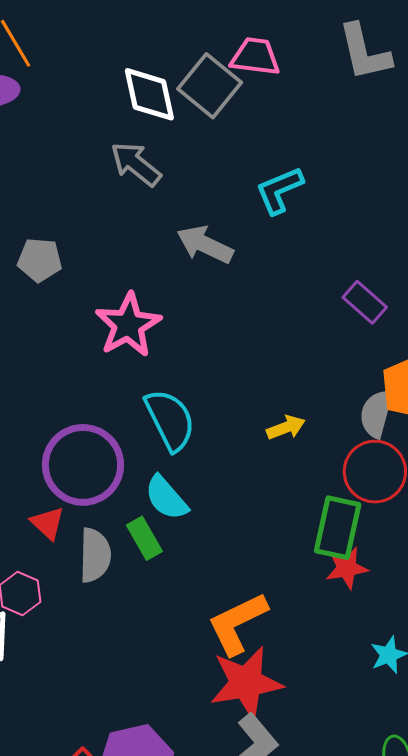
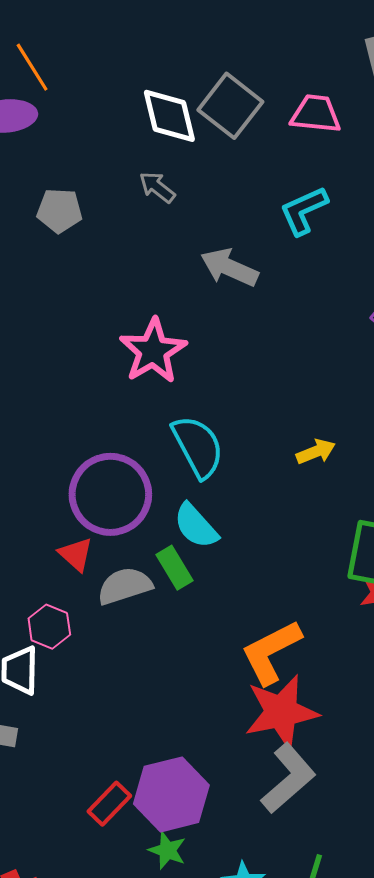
pink trapezoid: (255, 57) -> (316, 114), moved
gray arrow: (136, 164) -> (157, 187), size x0.7
gray pentagon: (40, 260) -> (60, 211), moved
gray semicircle: (95, 555) -> (125, 586), turned -108

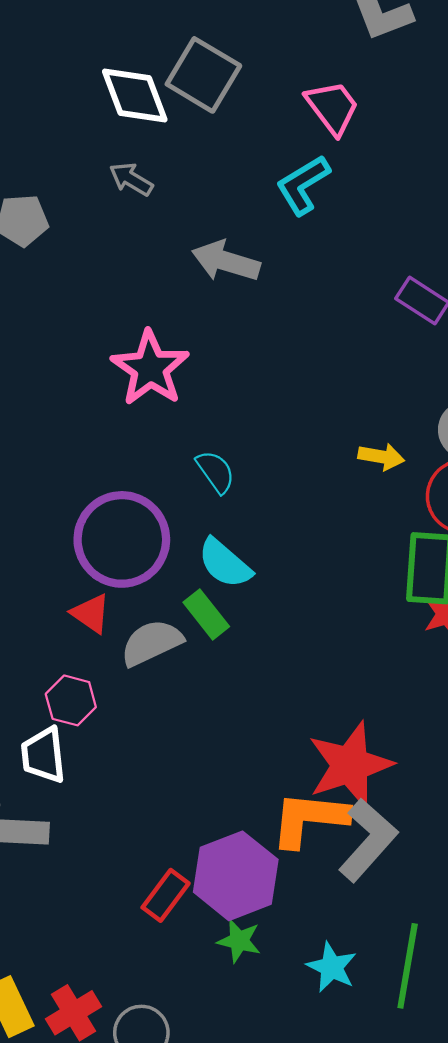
pink trapezoid: (316, 114) -> (332, 107), moved, turned 54
cyan semicircle: (198, 447) -> (216, 472), size x0.6
yellow arrow: (316, 452) -> (381, 457), moved, turned 39
orange L-shape: (271, 652) -> (309, 819), moved, turned 40

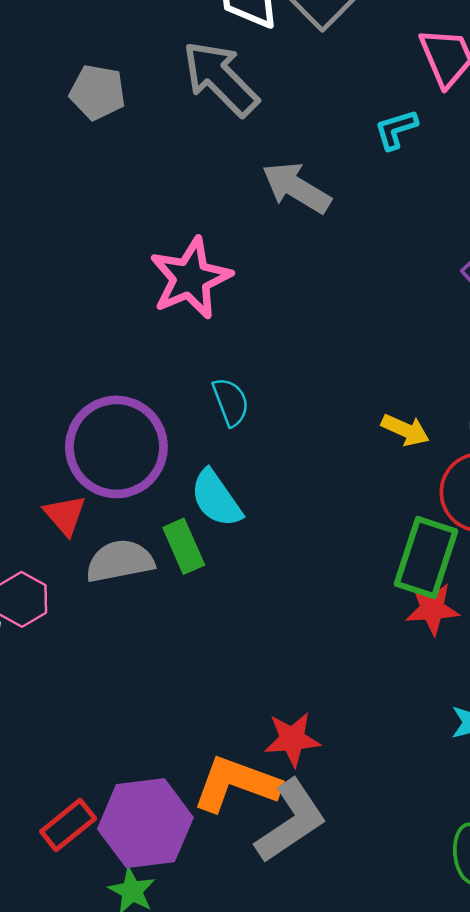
gray arrow: (131, 179) -> (220, 78), size x1.8
cyan L-shape: (303, 185) -> (396, 129), size x0.7
red star: (350, 765) -> (292, 739), size x0.6

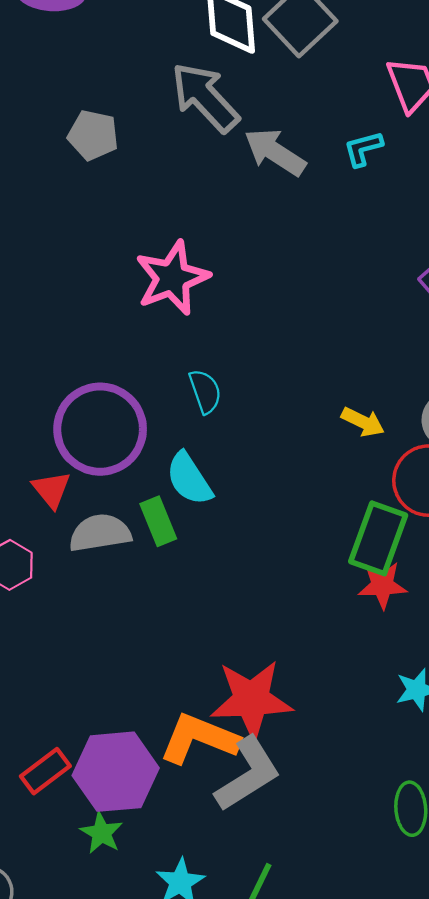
gray pentagon: (97, 92) -> (93, 135), moved
gray arrow: (297, 188) -> (275, 152), moved
red star: (292, 739) -> (251, 700), size x1.6

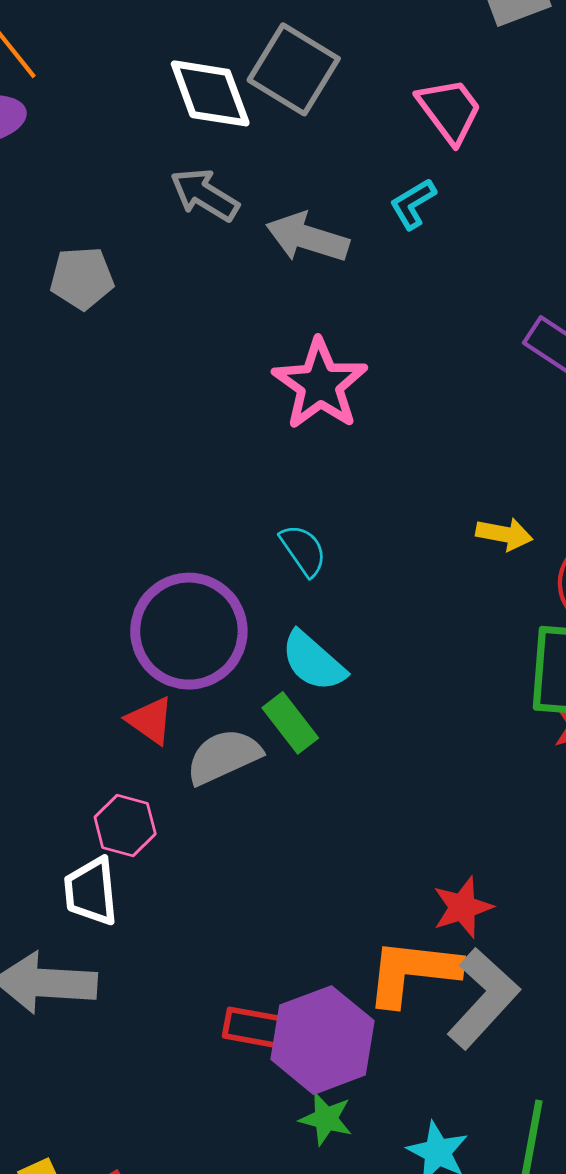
gray arrow: (205, 97) -> (205, 195), size x0.7
pink star: (172, 278) -> (320, 384), moved
red star: (251, 700) -> (463, 907), size x0.6
red rectangle: (45, 771) -> (255, 1028), moved, turned 63

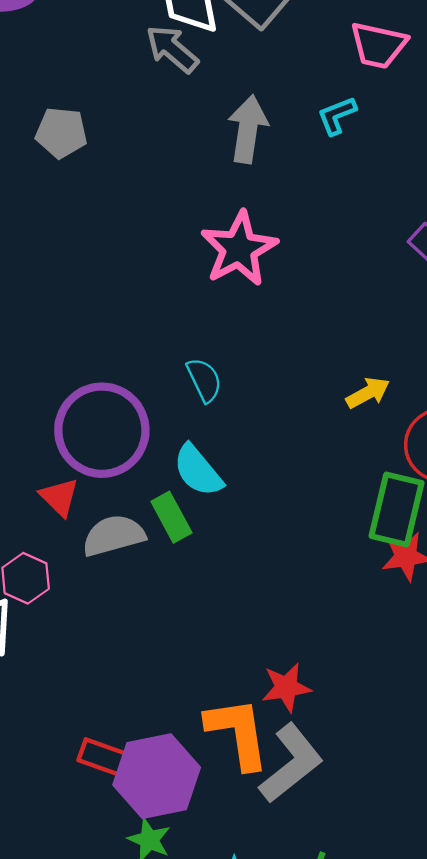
pink trapezoid: (449, 110) -> (378, 45), turned 130
gray arrow: (205, 195) -> (172, 49), moved
gray arrow: (307, 238) -> (248, 129), turned 72
yellow arrow: (504, 534) -> (368, 393), turned -48
orange L-shape: (413, 972) -> (238, 733), turned 66

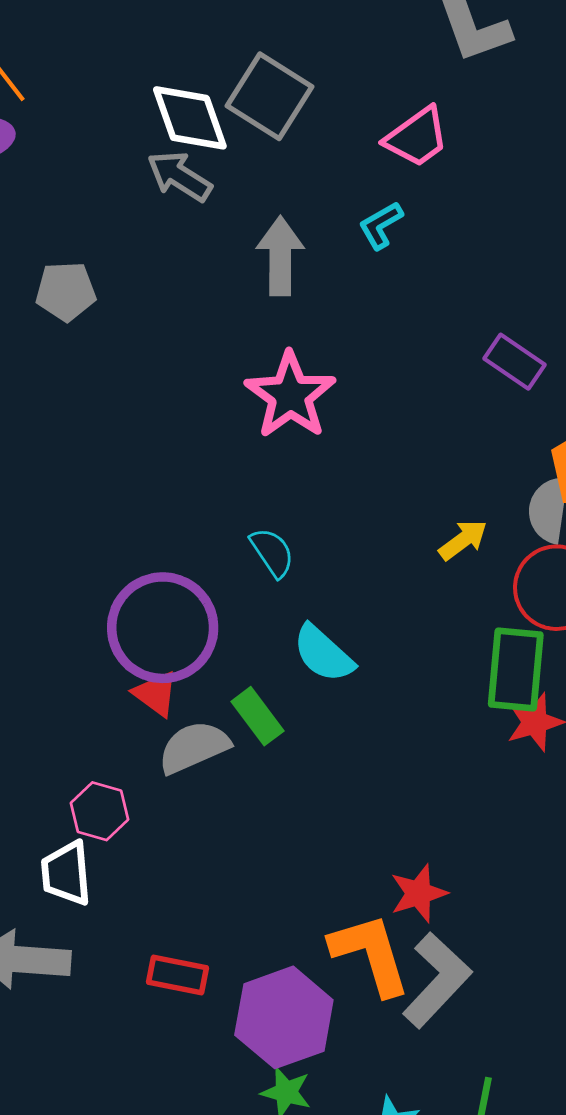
pink trapezoid: (378, 45) -> (417, 137), turned -40
cyan semicircle: (198, 470) -> (323, 654), moved
red triangle: (59, 497) -> (156, 694), moved
red rectangle: (104, 757) -> (177, 975), moved

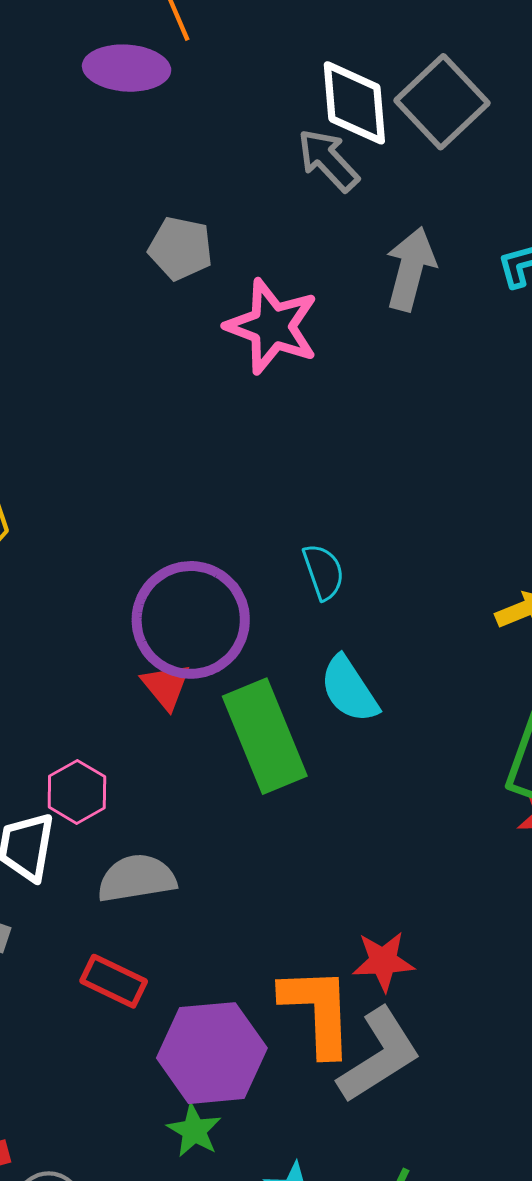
pink star: (290, 395) -> (272, 326), moved, turned -30
green rectangle: (257, 716) -> (265, 736), size x1.8
gray semicircle: (194, 747) -> (137, 878), moved

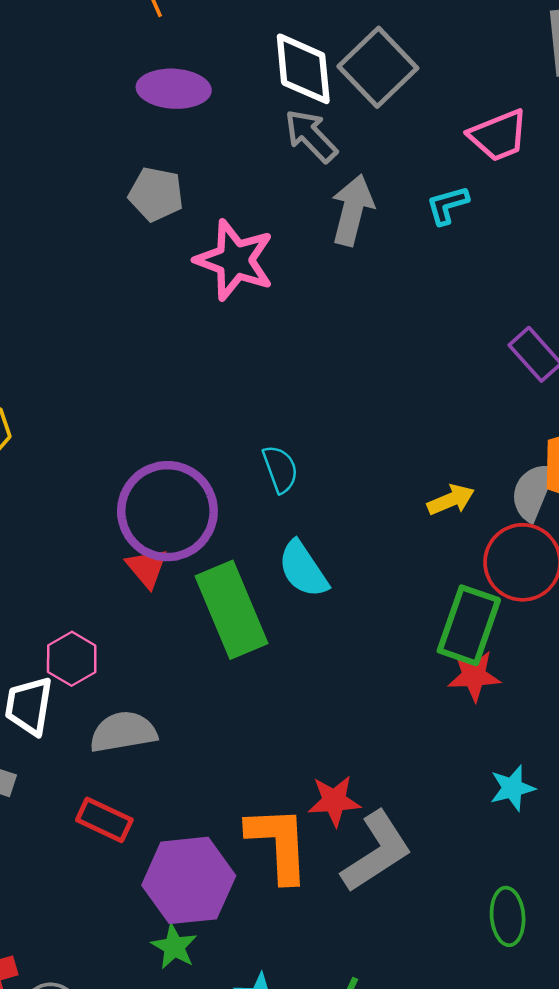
purple ellipse: (127, 68) -> (174, 89), moved
gray arrow: (328, 160) -> (311, 136), moved
gray L-shape: (379, 1055) -> (377, 852), moved

